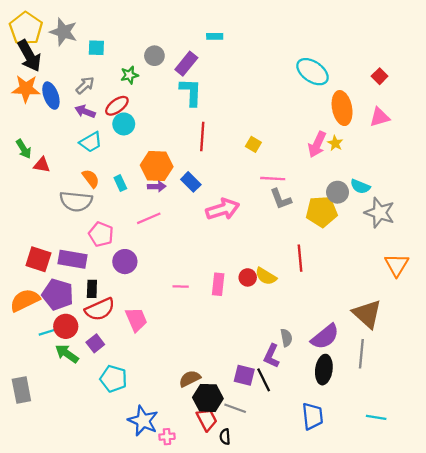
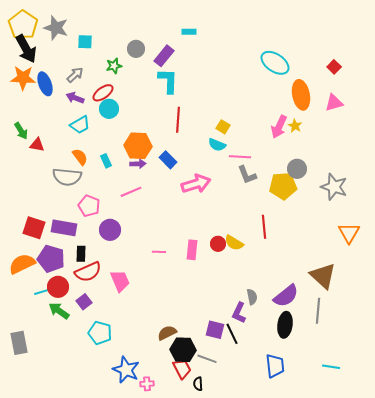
cyan semicircle: (360, 186) -> (217, 145), moved

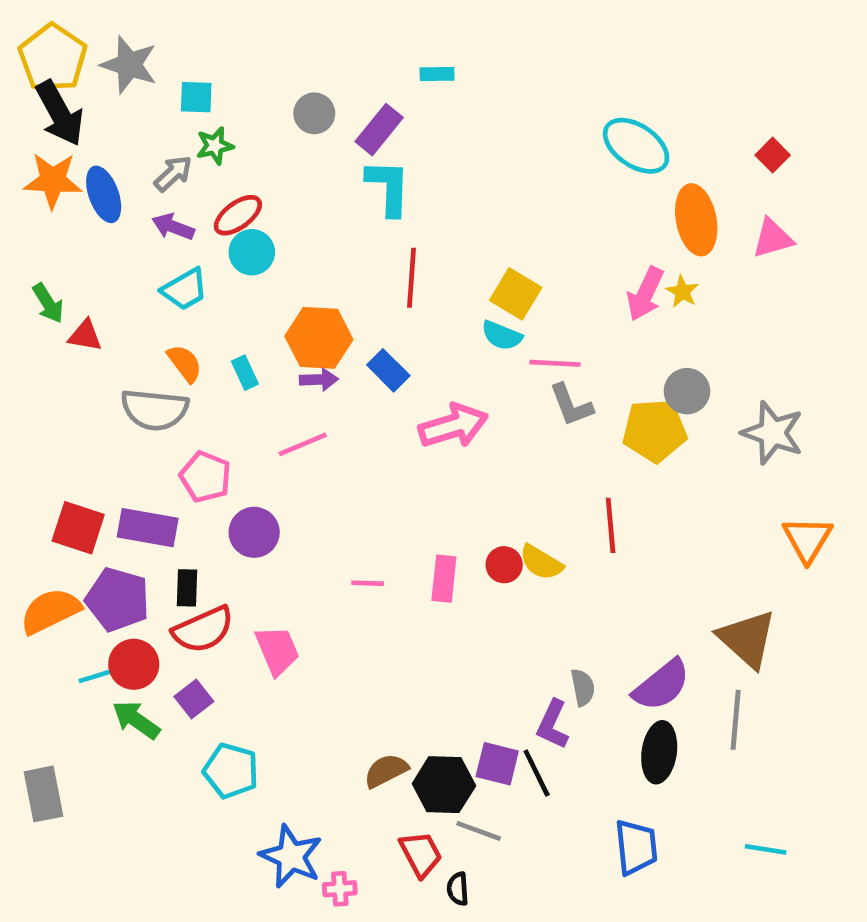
green star: (114, 66) -> (215, 146), moved
yellow square: (223, 127) -> (516, 294), size x1.5
black hexagon: (183, 350) -> (444, 785), moved

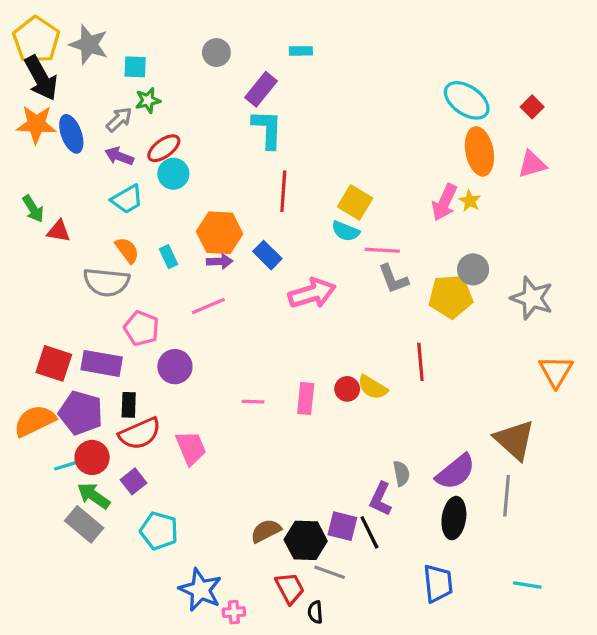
gray circle: (314, 113) -> (216, 53), moved
cyan ellipse: (636, 146) -> (467, 100), moved
gray rectangle: (43, 794) -> (84, 524), moved, turned -39

